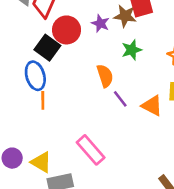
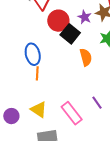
black square: (47, 48) -> (70, 34), moved
purple line: (120, 99) -> (97, 103), moved
yellow triangle: (41, 162) -> (39, 110), moved

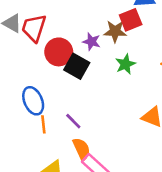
orange semicircle: (86, 57) -> (82, 149), moved
purple line: (97, 103) -> (73, 121), moved

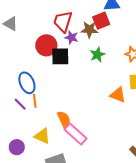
red trapezoid: (34, 28) -> (63, 22), moved
black square: (77, 66) -> (60, 56), turned -30
purple line: (73, 121) -> (20, 104), moved

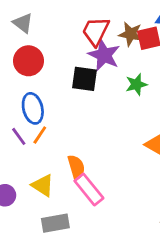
brown star: (89, 30) -> (131, 34), moved
purple star: (71, 37) -> (104, 55), size x1.6
red circle: (46, 45) -> (28, 61), moved
orange line: (35, 101) -> (40, 135), turned 32

